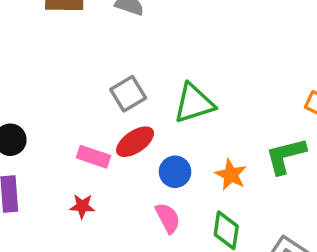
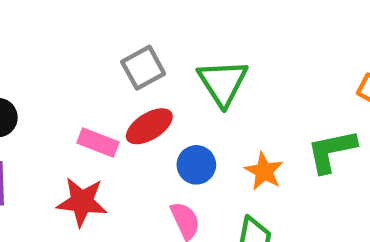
green triangle: (194, 103) -> (223, 83), turned -48
red star: (82, 206) -> (82, 202), size x1.6

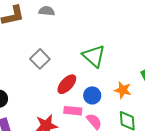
gray square: (143, 68) -> (40, 59), moved
pink rectangle: (98, 142) -> (73, 111), moved

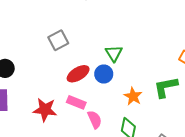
green triangle: (94, 56) -> (114, 53), size x0.7
blue circle: (92, 95) -> (104, 74), moved

